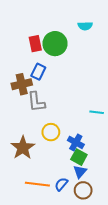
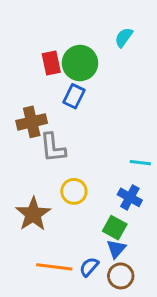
cyan semicircle: (85, 26) -> (124, 37), turned 128
blue rectangle: (38, 72) -> (74, 96), moved
blue cross: (76, 142) -> (130, 197), moved

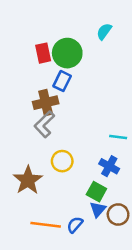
brown cross: (32, 122) -> (46, 103), moved
gray L-shape: (53, 148) -> (44, 124), turned 52
brown circle: (121, 276) -> (118, 214), moved

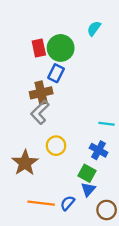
brown circle: (118, 214) -> (107, 210), moved

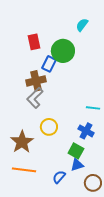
green circle: (61, 48) -> (63, 51), moved
blue triangle: (88, 189) -> (77, 165), turned 32
orange line: (41, 203) -> (24, 170), moved

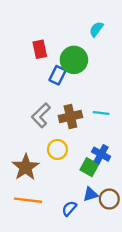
brown cross: (36, 81) -> (70, 116), moved
cyan line: (93, 108) -> (101, 113), moved
green square: (76, 151) -> (89, 167), moved
brown circle: (93, 183) -> (109, 199), moved

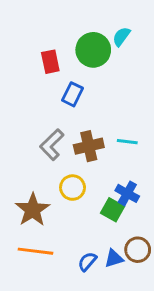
green circle: (74, 60) -> (93, 50), moved
blue triangle: (90, 194) -> (114, 259), moved

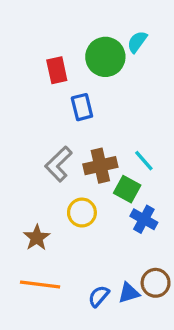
blue rectangle: (73, 94) -> (82, 107), turned -40
cyan line: (127, 142) -> (144, 161), turned 42
brown star: (33, 210) -> (37, 238), size x0.7
green square: (112, 210) -> (127, 189), moved

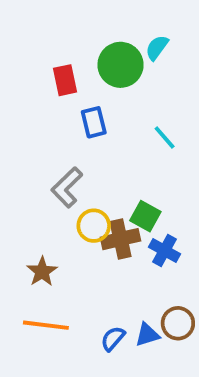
cyan line: (144, 161) -> (165, 138), moved
brown cross: (100, 166) -> (121, 239), moved
yellow circle: (82, 213) -> (94, 226), moved

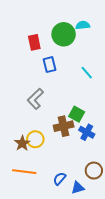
cyan semicircle: (157, 48) -> (83, 25), turned 48
yellow circle: (94, 226) -> (35, 139), moved
blue triangle: (147, 335) -> (78, 188), moved

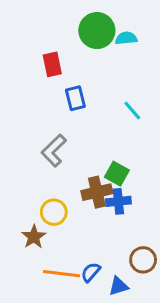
green circle: (64, 34) -> (97, 31), moved
blue cross: (87, 132) -> (118, 201), moved, turned -35
brown star: (22, 143) -> (34, 237), moved
orange line: (24, 172) -> (61, 274), moved

